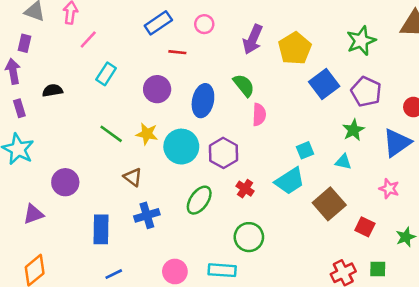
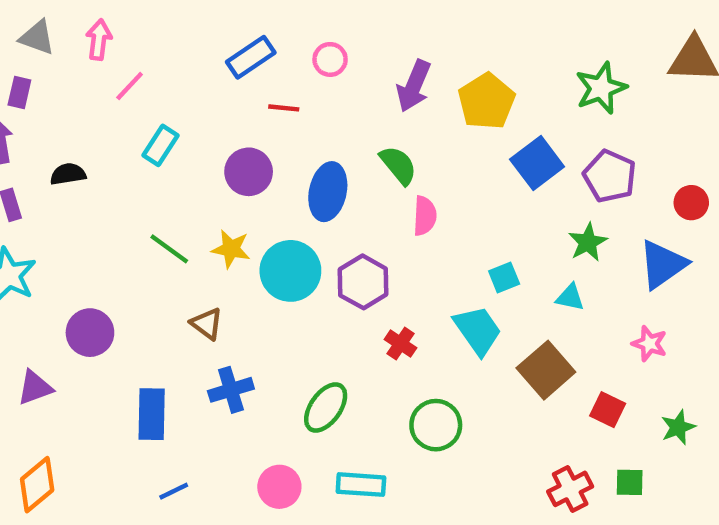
cyan trapezoid: (290, 181) -> (478, 330), turned -92
green ellipse: (199, 200) -> (326, 407), moved
green circle: (249, 237) -> (436, 425), moved

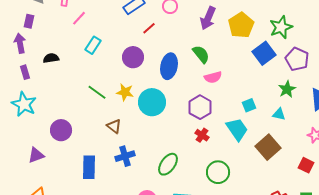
green star: (601, 88) -> (281, 27), moved
red line: (284, 108) -> (149, 28), turned -48
pink semicircle: (425, 216) -> (213, 77), turned 72
purple hexagon: (363, 282) -> (200, 107), moved
red square: (608, 410) -> (306, 165), moved

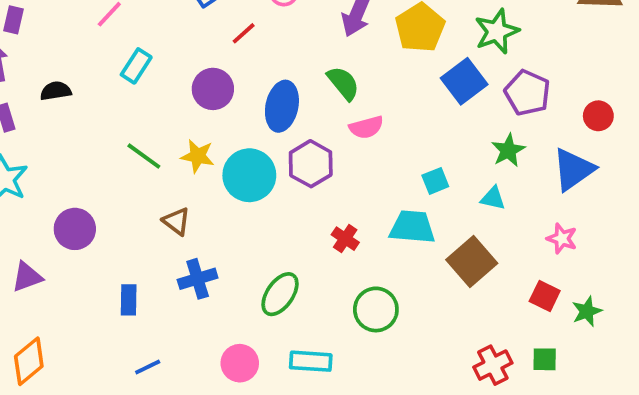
purple hexagon: (200, 107) -> (311, 164), moved
cyan trapezoid: (237, 129) -> (412, 227), turned -50
blue rectangle: (89, 167) -> (129, 300), size x0.7

